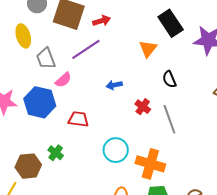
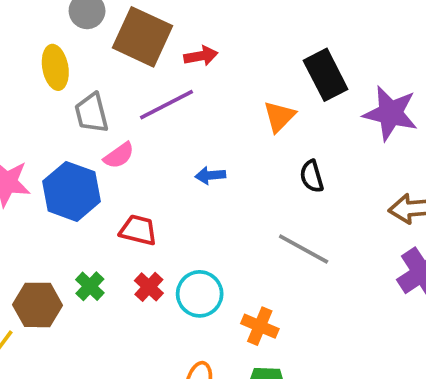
red cross: (143, 107) -> (149, 287), moved
gray line: (169, 119) -> (304, 249), turned -48
orange cross: (150, 164) -> (260, 326), size x0.7

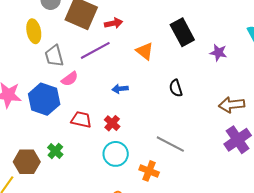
purple star: (390, 113) -> (218, 53), size x0.6
orange triangle: (279, 117) -> (145, 51), moved, turned -36
gray line: (304, 249) -> (170, 144), moved
red cross: (149, 287) -> (112, 123), moved

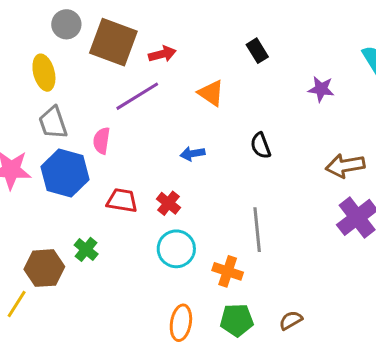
black rectangle: (182, 32) -> (257, 51), moved, size x0.6
gray trapezoid: (54, 56) -> (53, 123), moved
pink semicircle: (70, 79) -> (102, 141), turned 138
blue arrow: (120, 89) -> (192, 154), moved
gray line: (170, 144) -> (257, 230), turned 60

